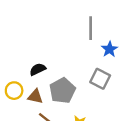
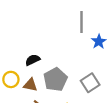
gray square: (100, 79) -> (90, 83), moved, turned 30

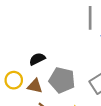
gray pentagon: (55, 79) -> (62, 80), turned -30

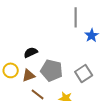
brown triangle: (35, 86) -> (29, 75), turned -32

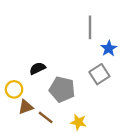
gray square: (84, 73) -> (99, 74), moved
brown triangle: (29, 75) -> (26, 107), moved

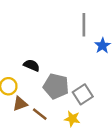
black semicircle: (37, 68) -> (32, 65), turned 49
gray square: (99, 74) -> (83, 94), moved

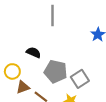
gray line: (84, 25) -> (52, 16), moved

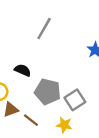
gray line: (52, 16) -> (44, 29), turned 30

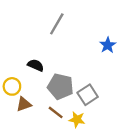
brown line: (31, 120) -> (56, 112), moved

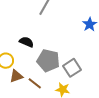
brown line: (56, 112) -> (35, 83), moved

